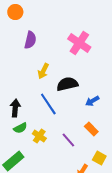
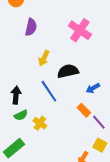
orange rectangle: (91, 129) -> (84, 110), moved
purple line: (68, 140) -> (99, 122), moved

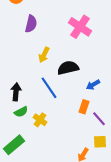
orange rectangle: (84, 110) -> (84, 107), turned 64
yellow square: (100, 145) -> (100, 142), turned -32

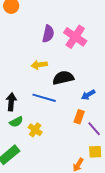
purple semicircle: (31, 24) -> (48, 34), moved
yellow arrow: (44, 55) -> (39, 65), turned 56
blue line: (49, 88) -> (44, 98), turned -40

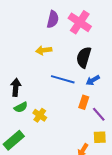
black semicircle: (63, 78) -> (84, 57), moved, turned -60
blue line: (44, 98) -> (63, 79), moved

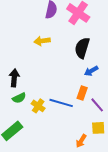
blue line: (63, 79) -> (61, 103), moved

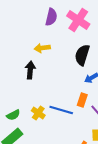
black arrow: (14, 78) -> (30, 70), moved
green semicircle: (19, 98) -> (13, 115), moved

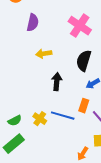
purple semicircle: (51, 17) -> (33, 23), moved
black arrow: (30, 70) -> (57, 82), moved

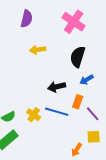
black arrow: (57, 82) -> (57, 87), moved, turned -108

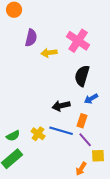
yellow arrow: (38, 50) -> (49, 53), moved
purple line: (93, 114) -> (85, 140), moved

